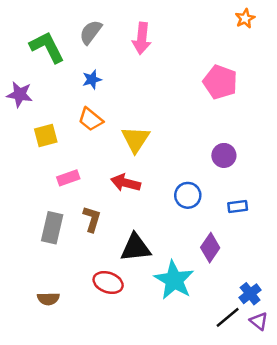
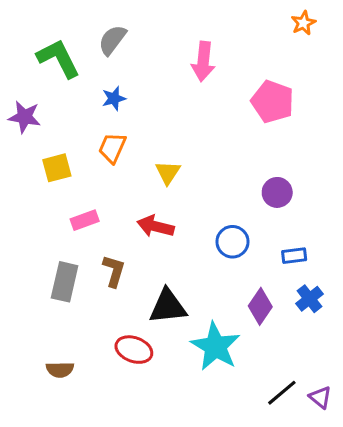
pink arrow: (142, 38) -> (203, 61), moved
orange trapezoid: (91, 119) -> (112, 148), turned 75
yellow triangle: (135, 139) -> (168, 172), size x0.7
blue cross: (250, 294) -> (310, 299), moved

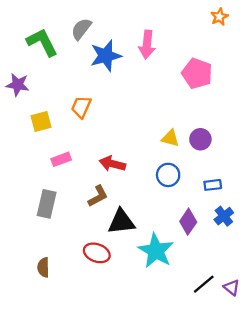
blue star: (114, 98) -> (106, 56), moved, size x1.8
yellow triangle: (168, 172) -> (170, 138), moved, turned -48
brown L-shape: (114, 271) -> (98, 196), moved, turned 45
brown semicircle: (60, 370) -> (43, 267), turned 90

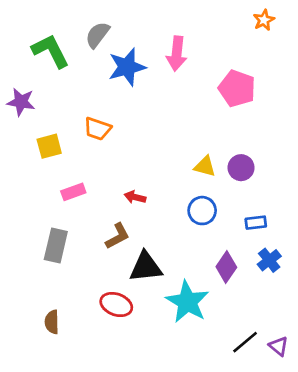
orange trapezoid: (81, 107) -> (97, 129), turned -95
red arrow: (112, 164) -> (135, 197), size x0.7

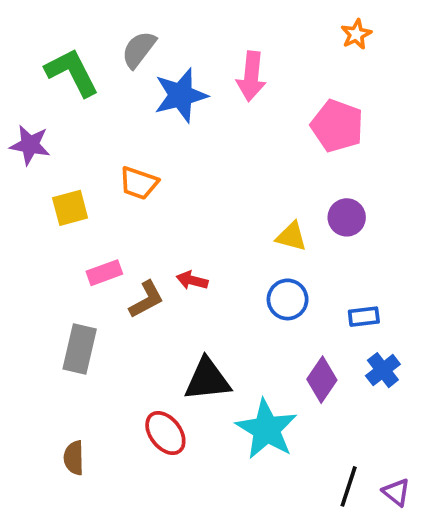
orange star: (264, 20) -> (356, 34), moved
purple circle: (241, 168) -> (347, 217), moved
brown L-shape: (118, 236) -> (146, 299), moved
red ellipse: (116, 305) -> (165, 433), turned 32
black line: (245, 342) -> (349, 486), turned -32

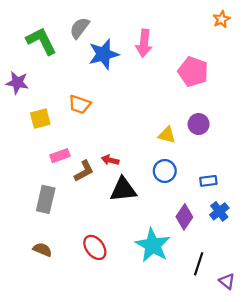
orange star: (356, 34) -> (222, 19), moved
black triangle: (207, 380) -> (123, 190), moved
brown semicircle: (74, 458) -> (42, 250), moved, turned 114
black line: (349, 486) -> (199, 264), moved

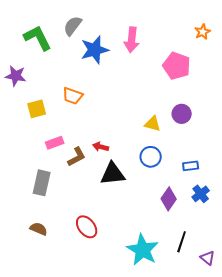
orange star: (222, 19) -> (203, 32), moved
cyan star: (153, 245) -> (143, 250), moved

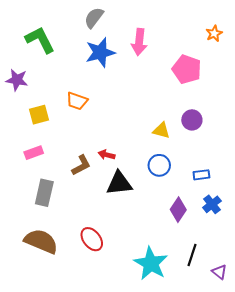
gray semicircle: (73, 26) -> (94, 18), moved
pink rectangle: (55, 143) -> (34, 153), moved
brown semicircle: (39, 229) -> (41, 241), size x1.8

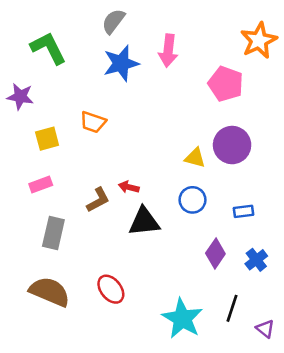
orange star: (214, 33) -> (259, 40), size x1.8
purple circle: (192, 120) -> (232, 145), size x1.5
blue cross: (212, 204) -> (256, 260), moved

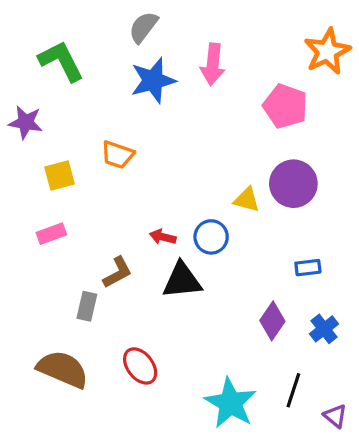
brown L-shape: (98, 200) -> (118, 272), moved
blue circle: (193, 200) -> (211, 237), moved
gray rectangle: (53, 233) -> (87, 306), moved, size x0.7

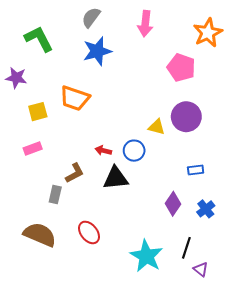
pink arrow: (213, 64) -> (145, 24), moved
orange trapezoid: (118, 155) -> (75, 98), size x1.4
purple triangle: (335, 416) -> (201, 269), moved

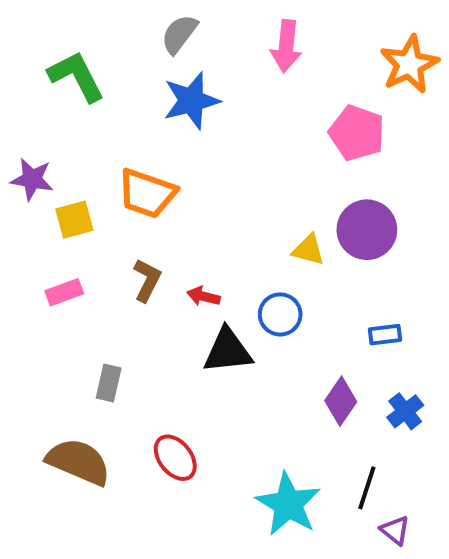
purple star: (16, 78) -> (32, 179), moved
blue circle: (134, 151) -> (280, 314), moved
brown L-shape: (75, 173) -> (147, 280), moved, turned -35

